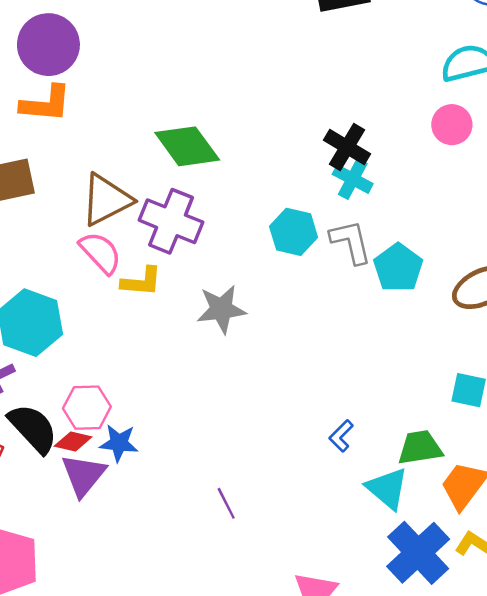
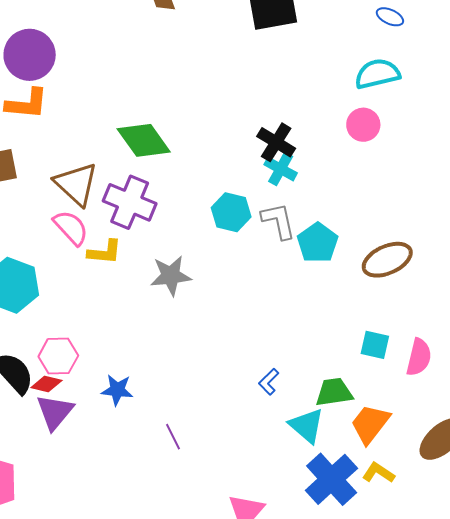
brown triangle: (106, 200) -> (76, 184), turned -51
blue star: (119, 443) -> (117, 390), moved

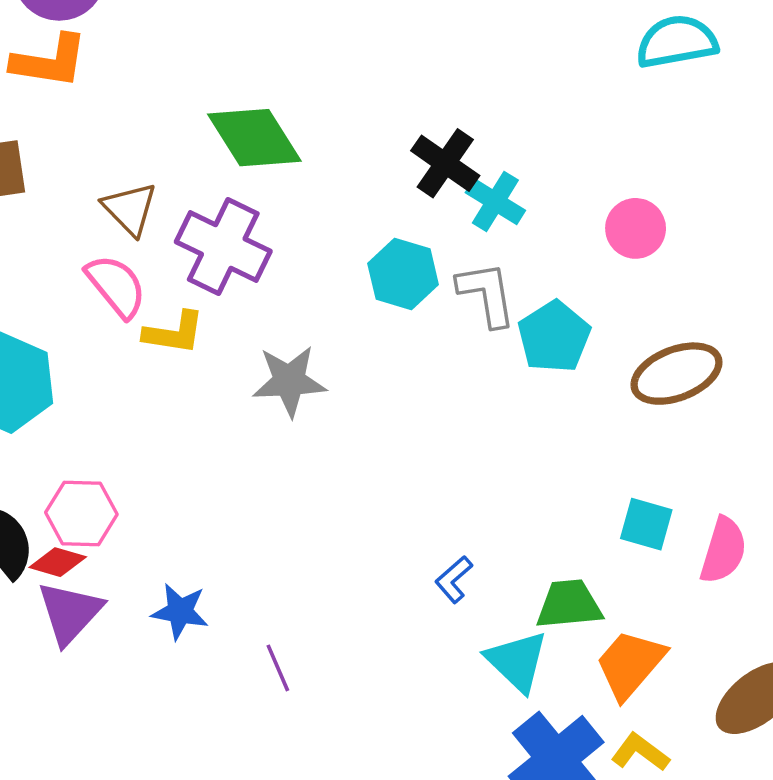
pink circle: (363, 125) -> (636, 228), moved
black cross: (276, 142) -> (445, 163), moved
brown triangle: (76, 184) -> (130, 209), size x0.7
blue star: (117, 390) -> (180, 612), moved

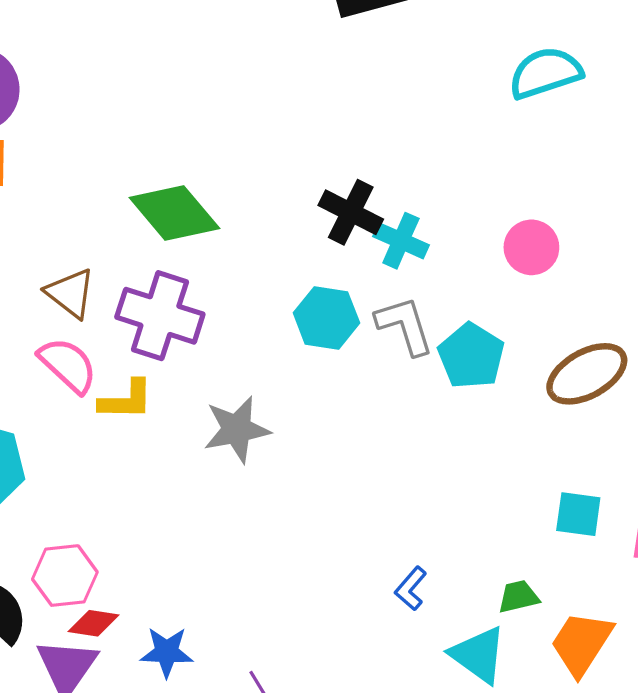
red diamond: (58, 562) -> (94, 623), moved
green trapezoid: (569, 604) -> (518, 597), size x0.7

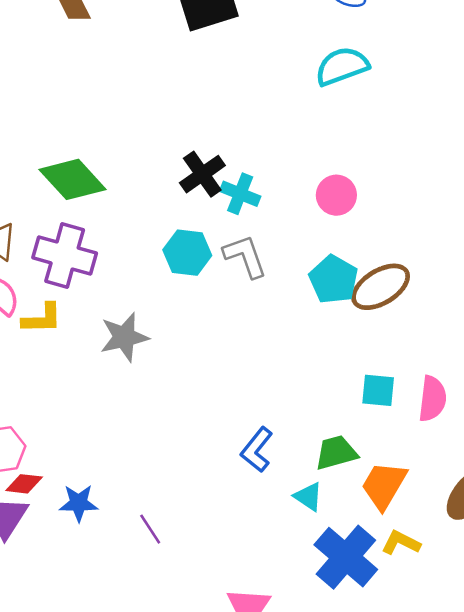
black cross: (351, 212) -> (202, 174), turned 30
cyan pentagon: (471, 356) -> (333, 279), moved
blue L-shape: (411, 589) -> (257, 450), size x1.4
green trapezoid: (518, 597) -> (336, 453), size x1.4
cyan triangle: (478, 655) -> (308, 497), size x0.7

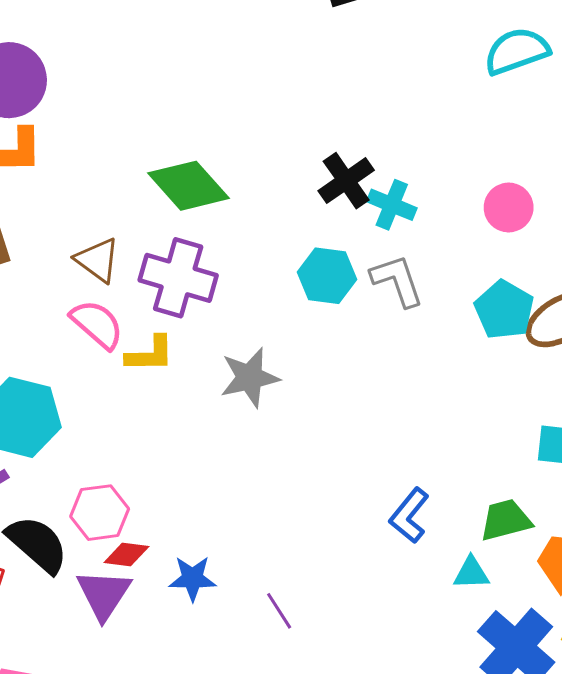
cyan triangle: (308, 497) -> (471, 573), turned -36

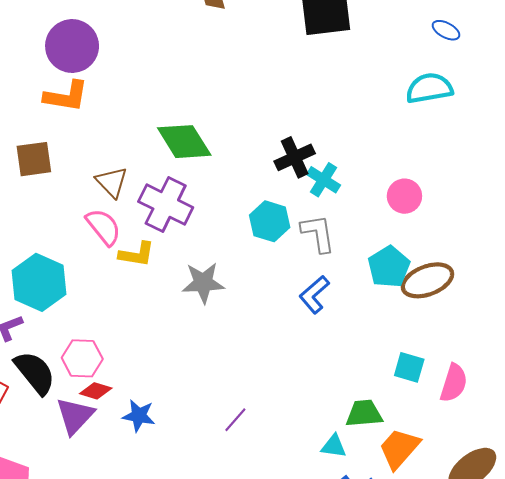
blue L-shape: (409, 516) -> (314, 294), moved
purple line: (279, 611) -> (235, 420), moved, turned 64

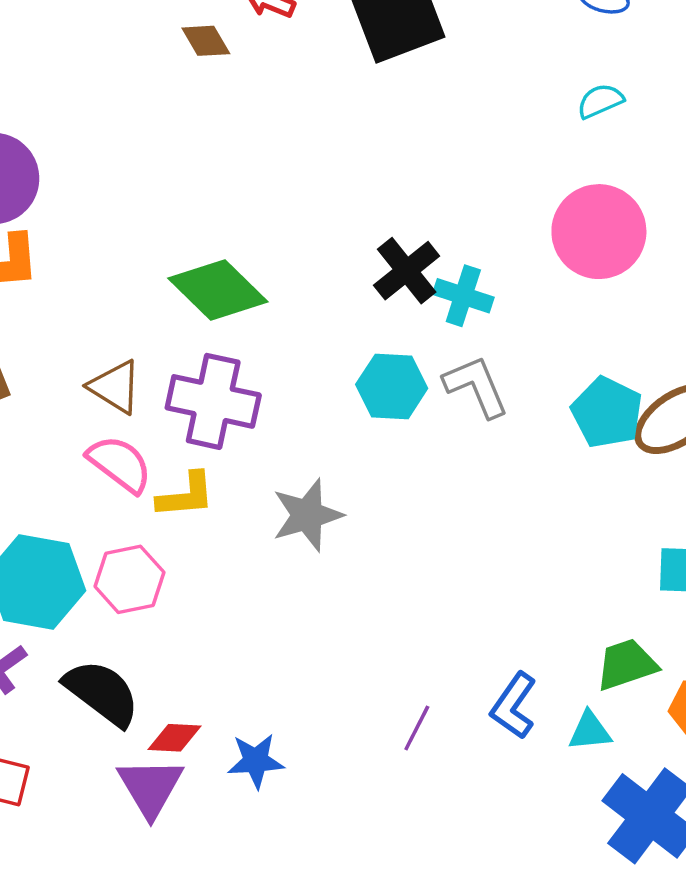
cyan semicircle: (429, 88) -> (600, 101), size x0.6
pink circle: (404, 196) -> (599, 232), moved, size x1.6
blue L-shape: (314, 294) -> (514, 706), moved
pink hexagon: (82, 358) -> (129, 579), moved
black semicircle: (35, 373) -> (102, 693), moved

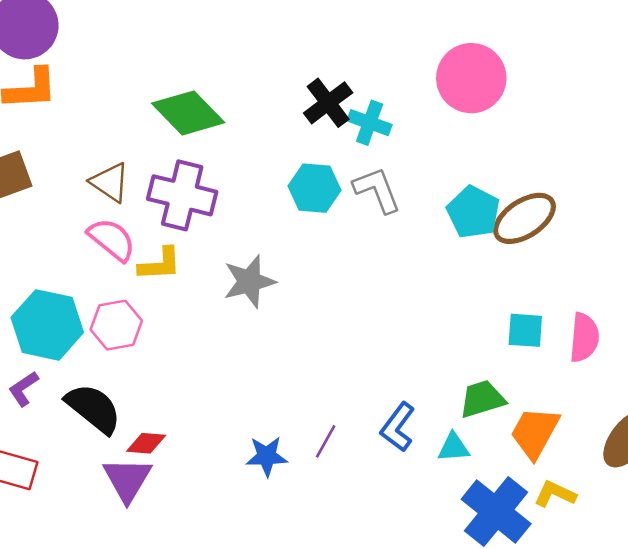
blue star: (256, 761) -> (267, 456), moved

